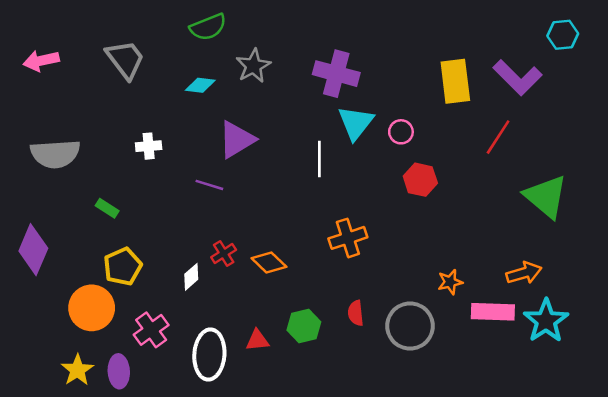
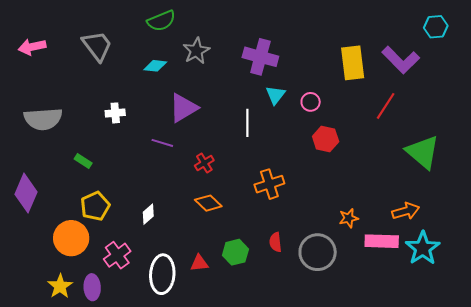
cyan triangle: (356, 123) -> (275, 95), size x0.7
red cross: (224, 254) -> (204, 163), moved

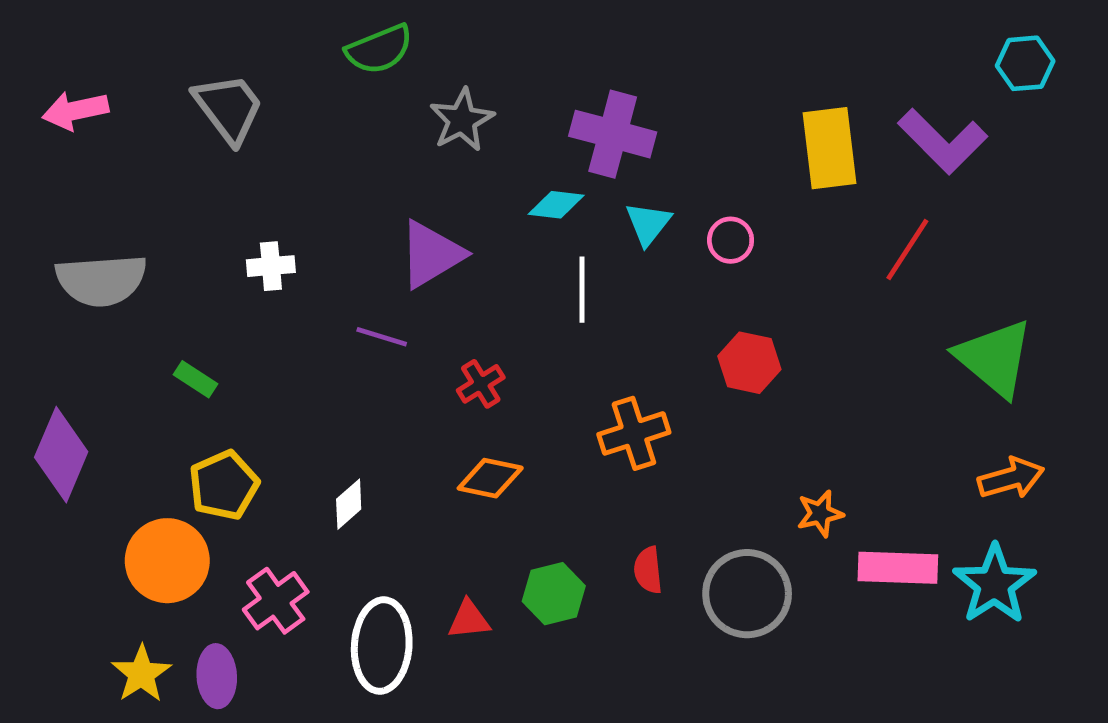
cyan diamond: (155, 66) -> (556, 205), moved
red hexagon: (326, 139) -> (749, 363), moved
orange diamond: (208, 203) -> (490, 478), turned -32
orange arrow: (406, 211) -> (1011, 478), moved

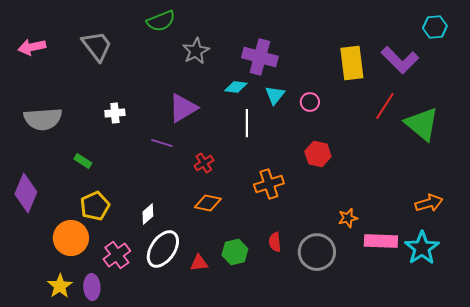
green triangle: (994, 358) -> (422, 124), moved
white ellipse: (382, 645) -> (163, 249), moved, turned 30

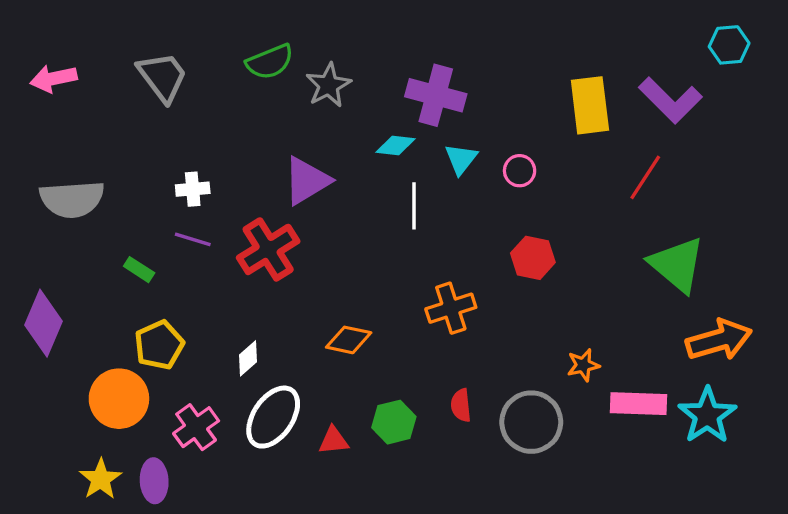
green semicircle: (161, 21) -> (270, 62), moved
green triangle: (422, 124) -> (677, 265), moved
purple line: (162, 143) -> (193, 239), moved
red cross: (204, 163) -> (268, 249), moved, size x1.8
orange arrow: (429, 203) -> (719, 340), size x1.4

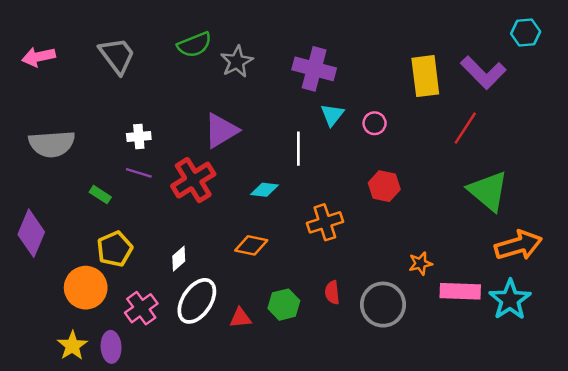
cyan diamond: (396, 146) -> (265, 190), moved

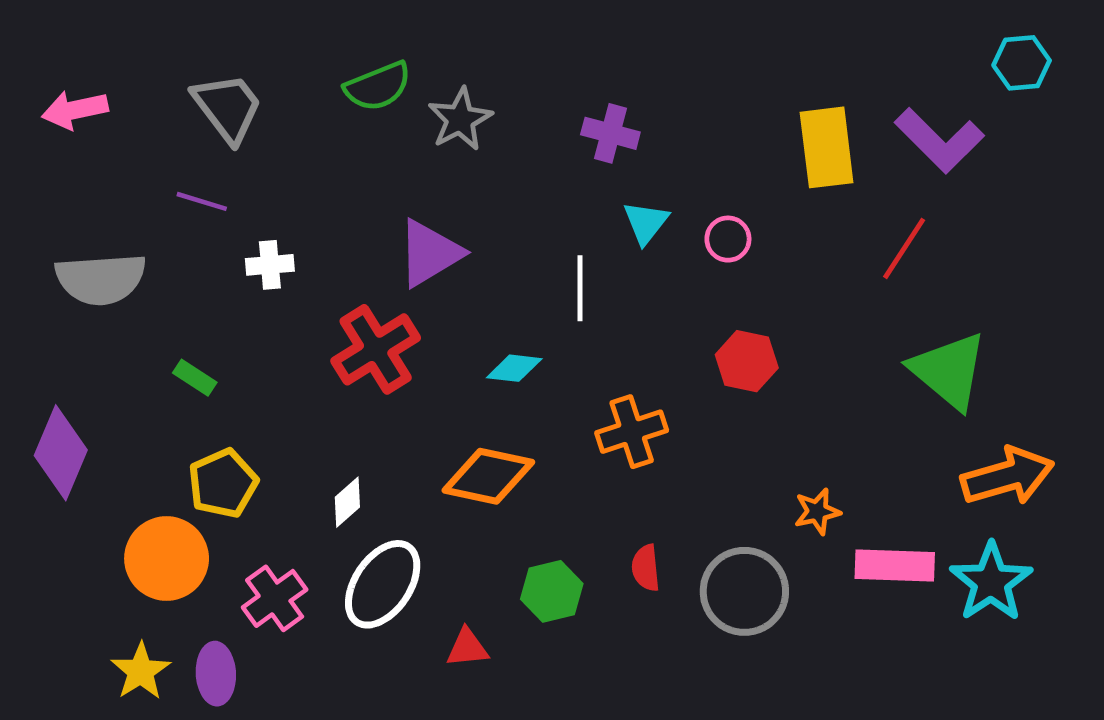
purple cross: (314, 69) -> (610, 133), size x0.7
purple line: (139, 173) -> (202, 201), moved
orange diamond: (251, 245) -> (488, 476), size x1.4
red triangle: (240, 318) -> (467, 648), moved

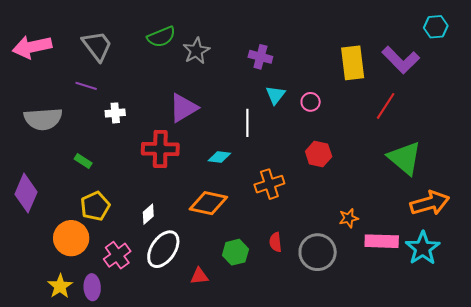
pink arrow: (75, 110) -> (32, 47), size x1.4
red cross: (376, 349) -> (160, 149), turned 33

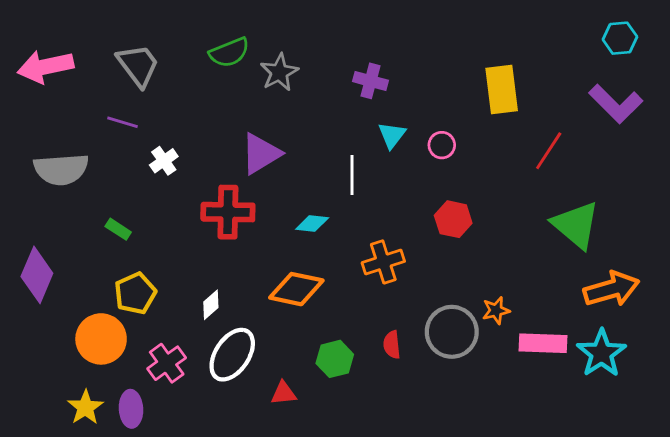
purple L-shape: (401, 60) -> (616, 104), moved
white cross: (115, 113) -> (164, 161), turned -30
gray circle: (318, 252) -> (452, 332), moved

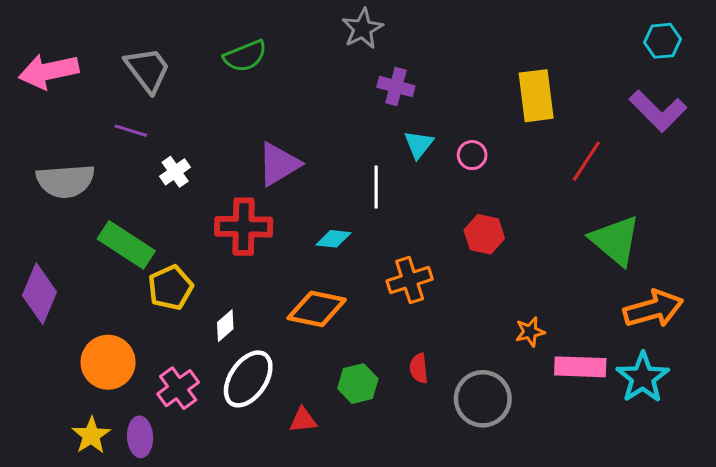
gray star: (279, 72) -> (362, 29), moved
green rectangle: (118, 229) -> (126, 245), size x2.0
yellow pentagon: (135, 293) -> (170, 288), moved
gray circle: (452, 332) -> (483, 399), moved

